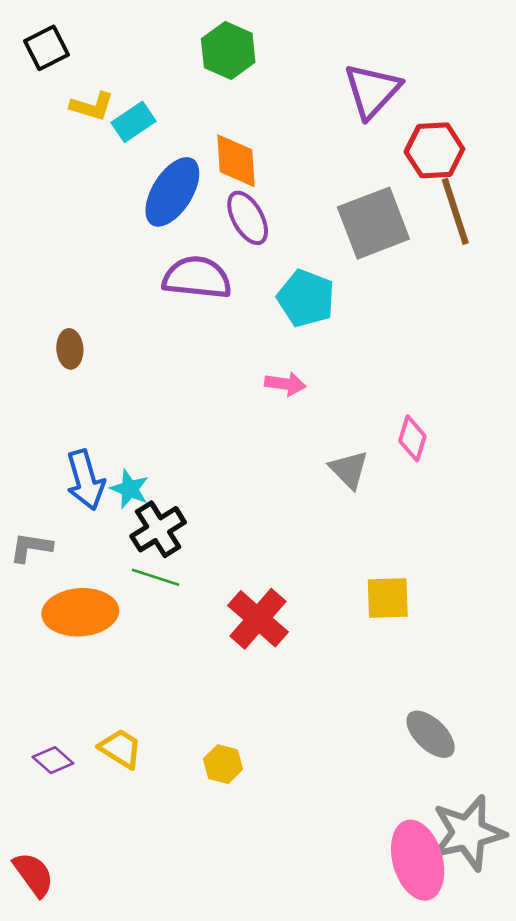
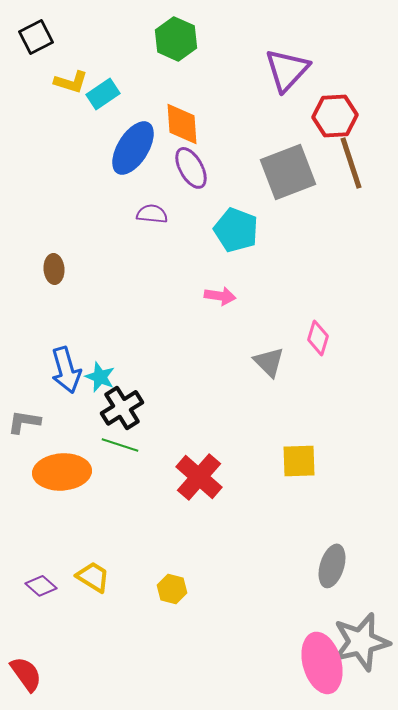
purple semicircle: (197, 278) -> (152, 214), size x0.6
gray ellipse: (431, 734) -> (332, 566), turned 63

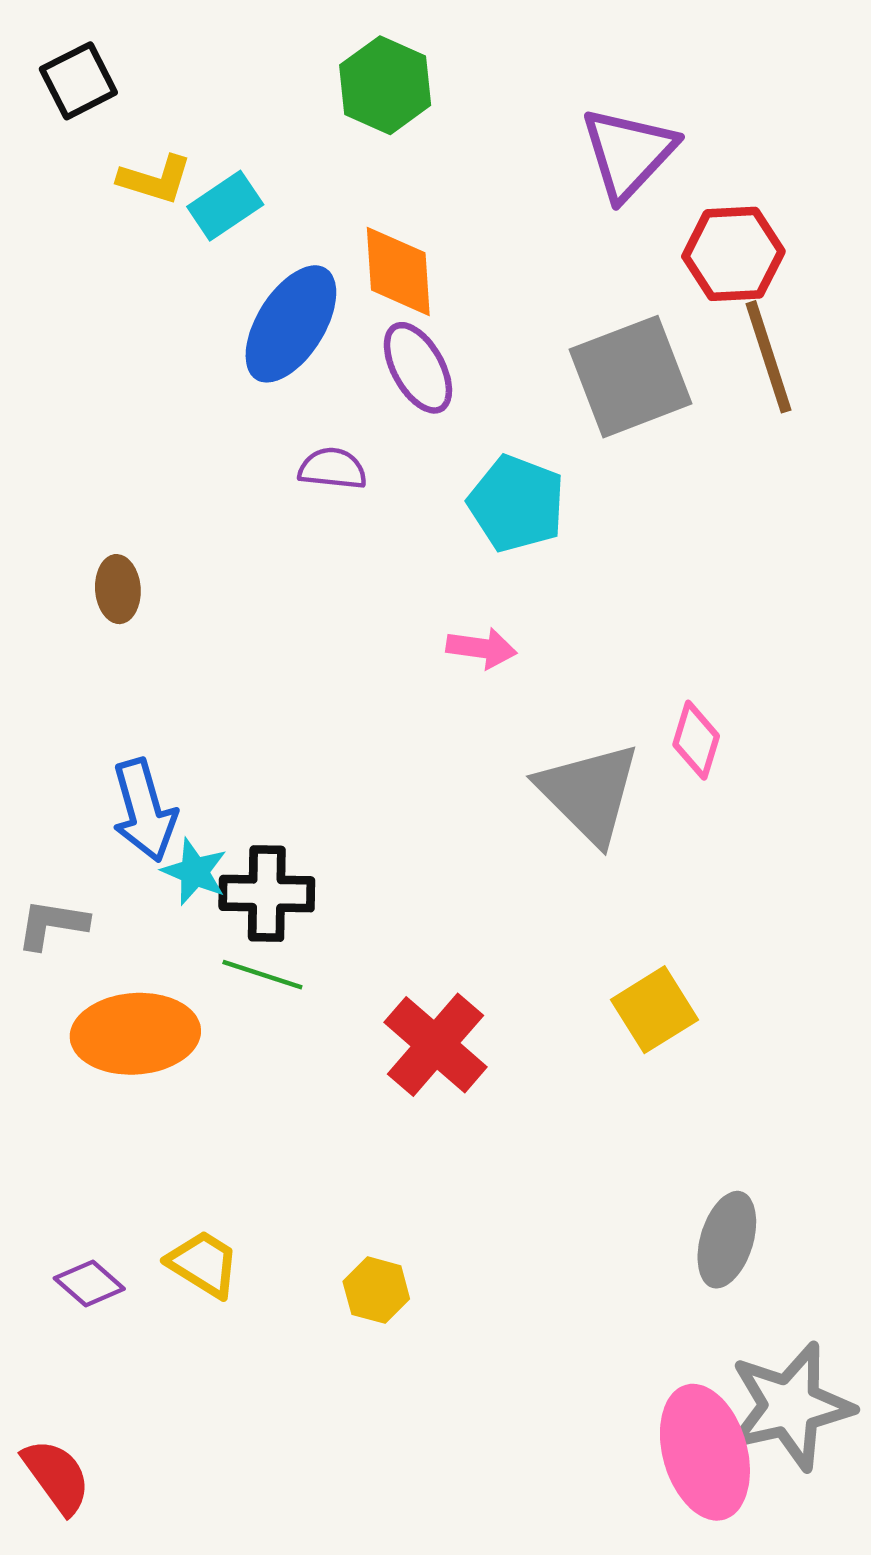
gray triangle: (269, 362) -> (589, 793), size x1.6
cyan star: (100, 377) -> (195, 872), moved
black cross: (122, 408) -> (267, 894), turned 33
yellow square: (299, 461) -> (655, 1010), turned -30

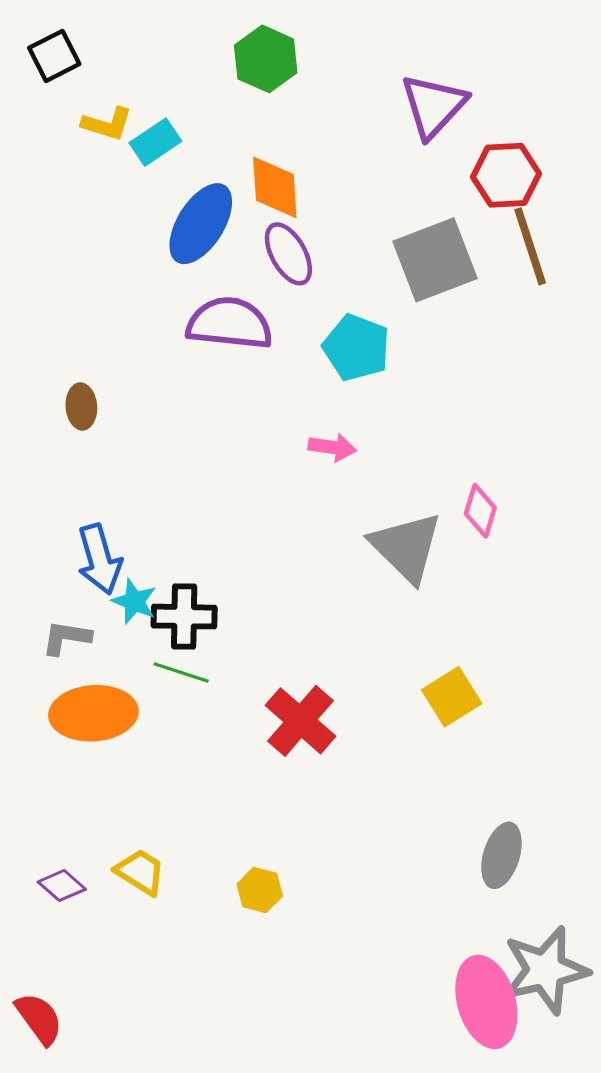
purple semicircle: (333, 469) -> (229, 323), size x1.8
gray L-shape: (52, 924) -> (66, 638), moved

